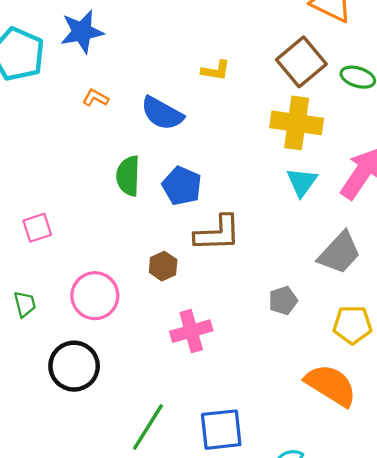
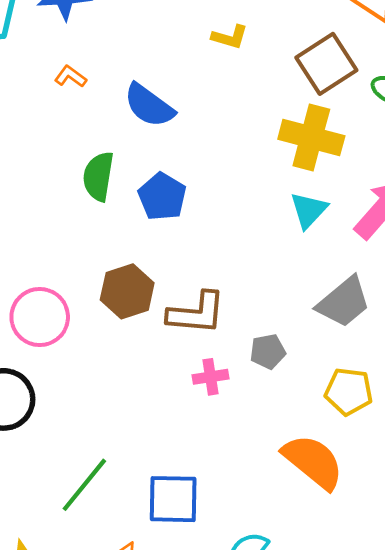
yellow L-shape: (216, 70) -> (230, 37), moved
brown L-shape: (217, 233) -> (196, 313), moved
brown hexagon: (163, 266) -> (127, 291), size x1.5
pink cross: (191, 331) -> (211, 377), moved, size x0.7

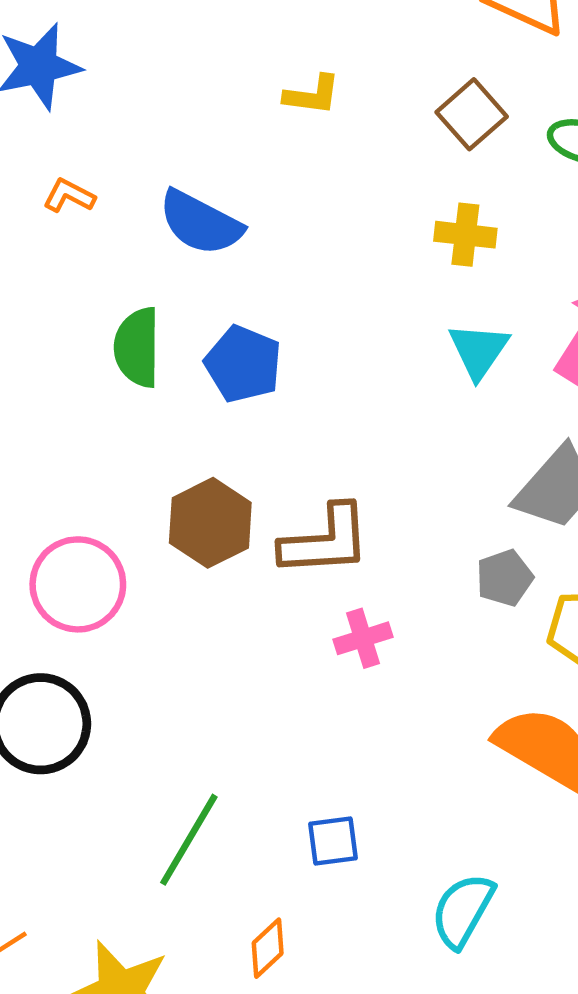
brown square: (326, 64) -> (472, 114), size x0.7
yellow cross: (311, 137) -> (465, 235), size x0.6
gray pentagon: (268, 351) -> (504, 578), moved
blue square: (173, 499) -> (333, 841), size x0.6

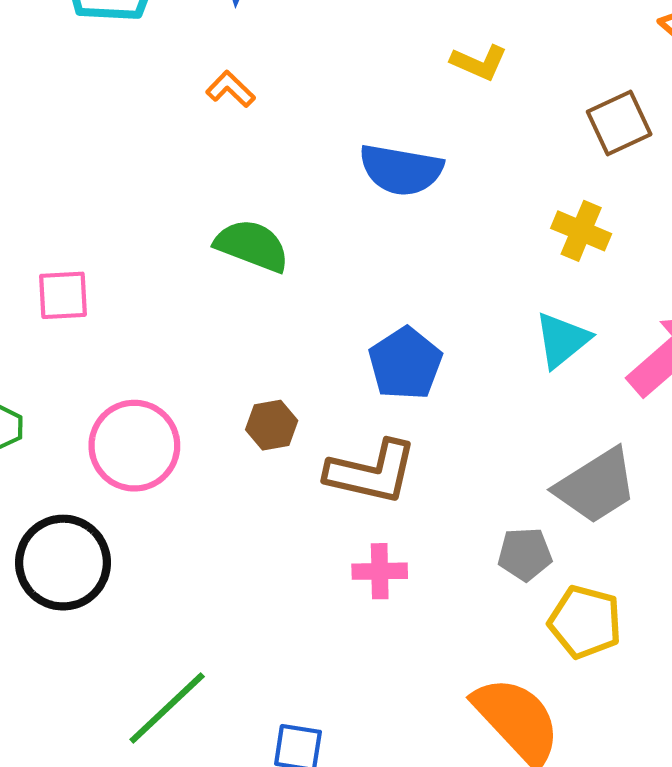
blue semicircle: (201, 223) -> (401, 170), moved, turned -34
green semicircle: (137, 347) -> (252, 246), turned 94
blue pentagon: (243, 364) -> (405, 364), moved
brown hexagon: (210, 523) -> (272, 425), size x0.6

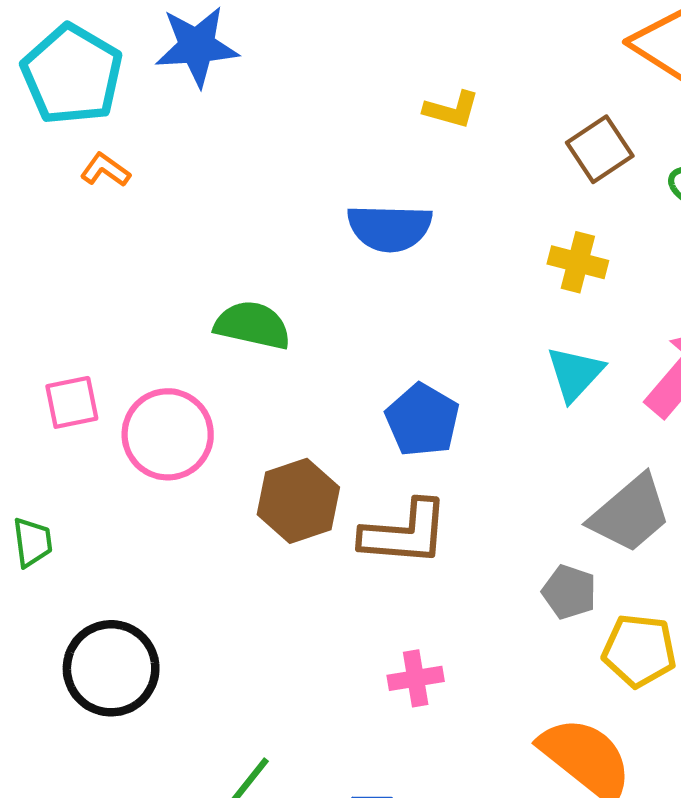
orange L-shape: (230, 89) -> (105, 170), moved
brown hexagon: (272, 425) -> (298, 501), size x1.6
pink circle: (134, 446) -> (168, 434), moved
gray pentagon: (525, 554) -> (569, 592), turned 30
pink cross: (380, 571) -> (416, 678), moved

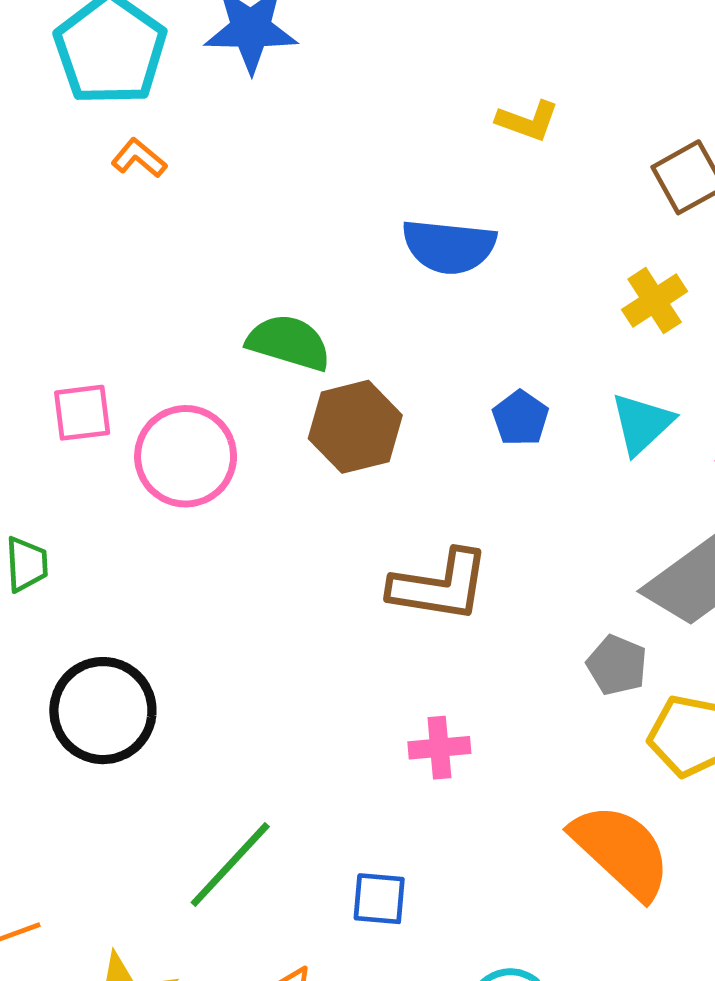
yellow cross: (578, 262) -> (655, 301), turned 38
blue pentagon: (422, 420) -> (520, 418), moved, size x0.7
brown hexagon: (298, 501) -> (355, 427), moved

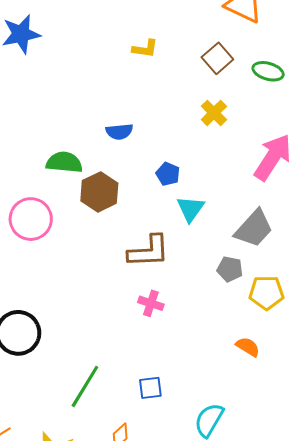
blue semicircle: (449, 246) -> (119, 132), moved, size x0.7
cyan triangle: (642, 424) -> (191, 209), moved
pink cross: (439, 748) -> (151, 303), moved, turned 35
orange semicircle: (621, 851) -> (248, 347), size x0.5

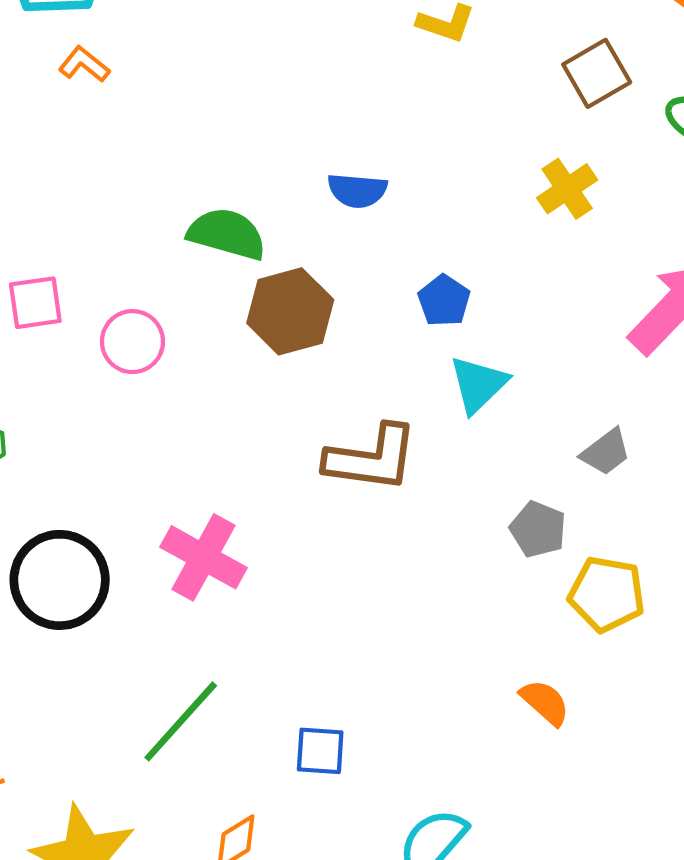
pink circle: (31, 219) -> (132, 342), size x0.7
gray trapezoid: (254, 229) -> (606, 452), size x0.6
pink cross: (151, 303) -> (204, 557), moved, size x1.5

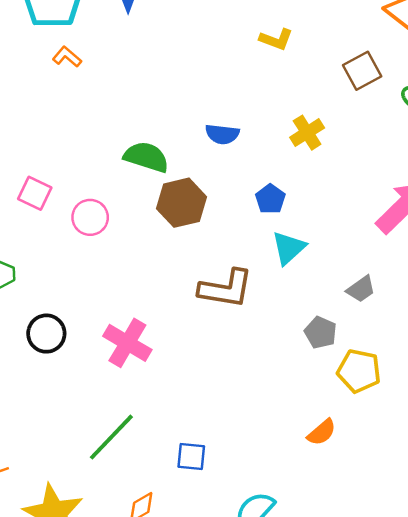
yellow cross: (567, 189) -> (307, 133), moved
pink square: (35, 303) -> (35, 193), turned 32
black circle: (60, 580) -> (46, 334), moved, size x0.7
orange semicircle: (545, 702) -> (322, 432), turned 96

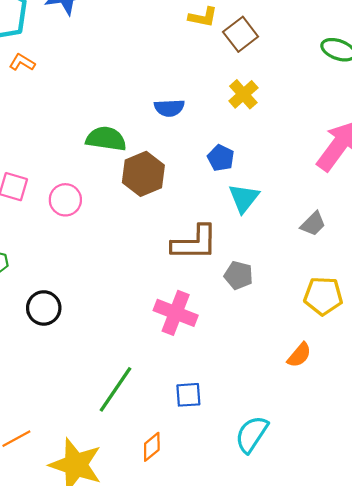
brown square: (362, 71) -> (241, 34), moved
gray pentagon: (321, 332) -> (239, 275), moved
pink cross: (127, 343) -> (176, 313), moved

